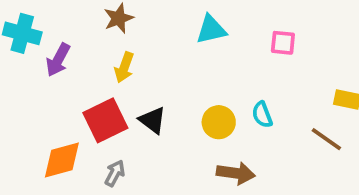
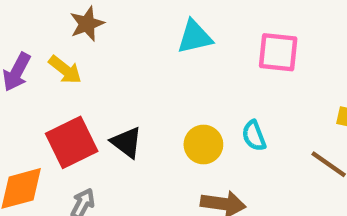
pink square: (283, 43) -> (278, 52), size x1.4
yellow arrow: (124, 67) -> (65, 70), moved, turned -72

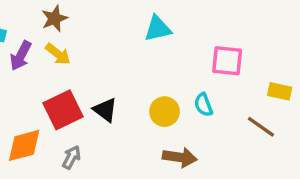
brown star: (87, 24) -> (55, 19), moved
pink square: (278, 52) -> (227, 61), moved

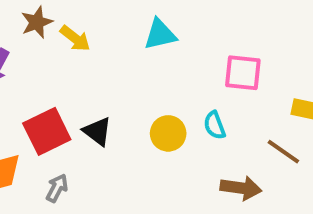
yellow arrow: (58, 54) -> (75, 38), moved
brown arrow: (180, 157) -> (241, 188), moved

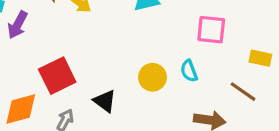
black triangle: (97, 131) -> (105, 101), moved

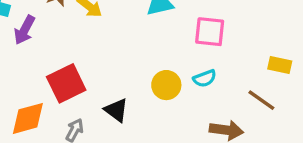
pink square: (211, 30) -> (210, 32), moved
cyan semicircle: (189, 71) -> (205, 78), turned -90

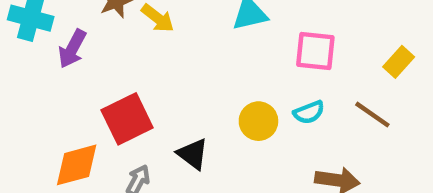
yellow rectangle: (280, 65) -> (399, 62), moved, turned -60
brown line: (261, 100) -> (372, 115), moved

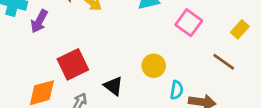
pink square: (315, 51) -> (189, 23), turned 30
cyan semicircle: (309, 112) -> (177, 90), moved, turned -60

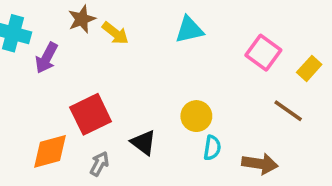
pink square: (189, 23) -> (263, 53), moved
cyan semicircle: (177, 90) -> (212, 148), moved

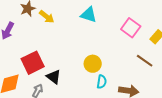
cyan triangle: (189, 30) -> (89, 15), turned 30
black triangle: (143, 143) -> (54, 77), moved

